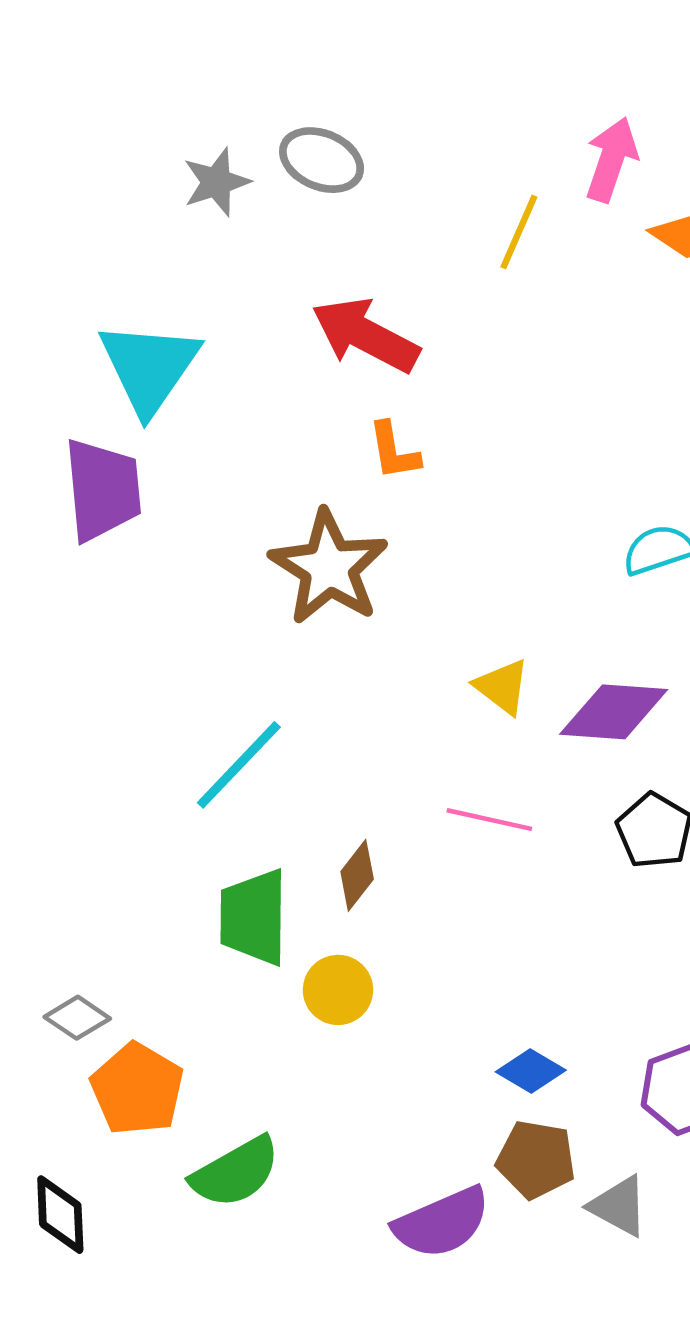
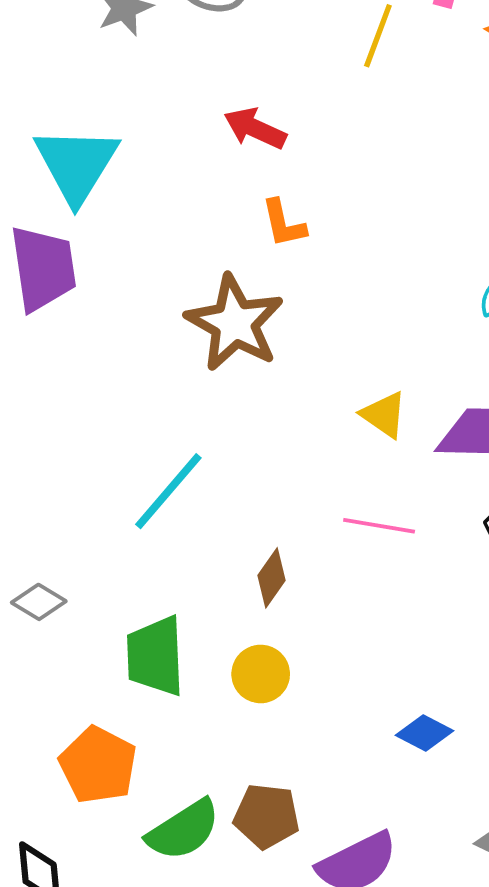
red arrow: (365, 335) -> (255, 128), size x0.7
green trapezoid: (254, 917) -> (155, 656), moved
gray diamond: (77, 1018) -> (39, 602), moved
brown pentagon: (536, 1159) -> (267, 816), moved

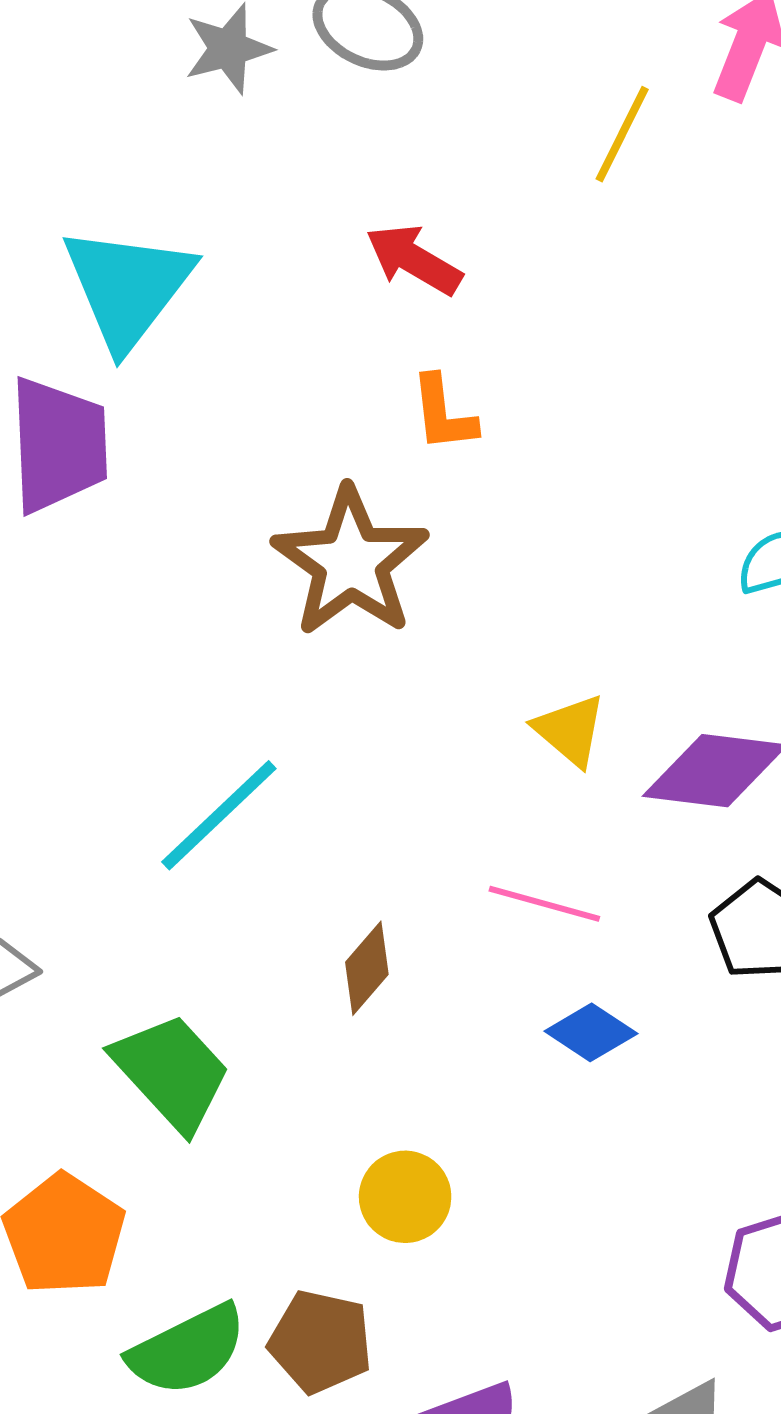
green trapezoid: (155, 656) -> (172, 1072), turned 134
yellow circle: (261, 674) -> (405, 1197), moved
blue diamond: (425, 733) -> (591, 1032), moved

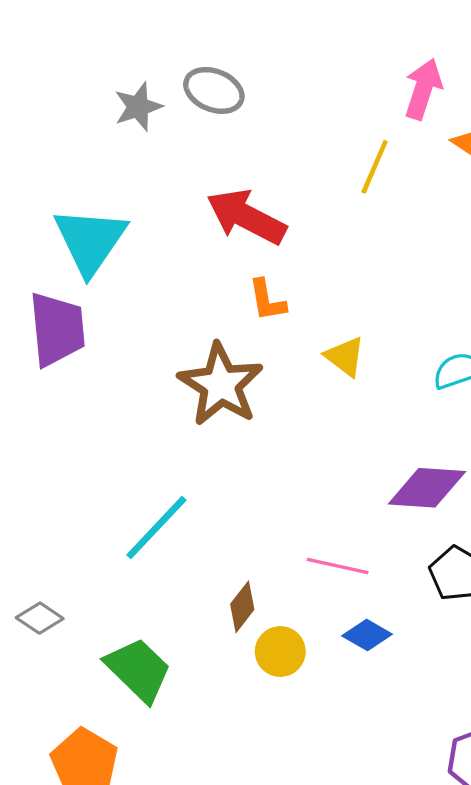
yellow line: (622, 134) -> (375, 167), moved
red arrow: (414, 260) -> (246, 217), size x1.5
yellow triangle: (570, 730) -> (345, 357), moved
yellow circle: (405, 1197) -> (280, 652), moved

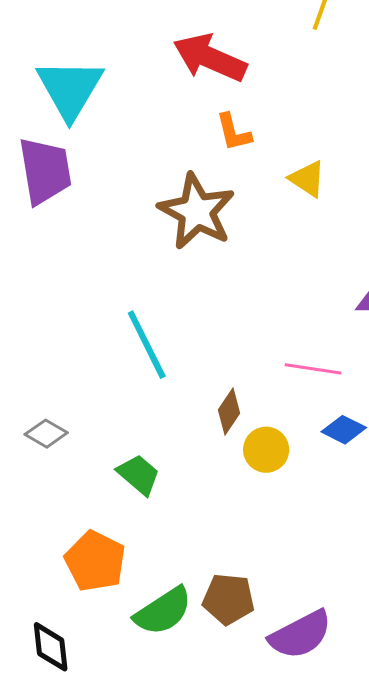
cyan line: (156, 527) -> (147, 345), turned -66
green trapezoid: (138, 670) -> (139, 475), size x0.7

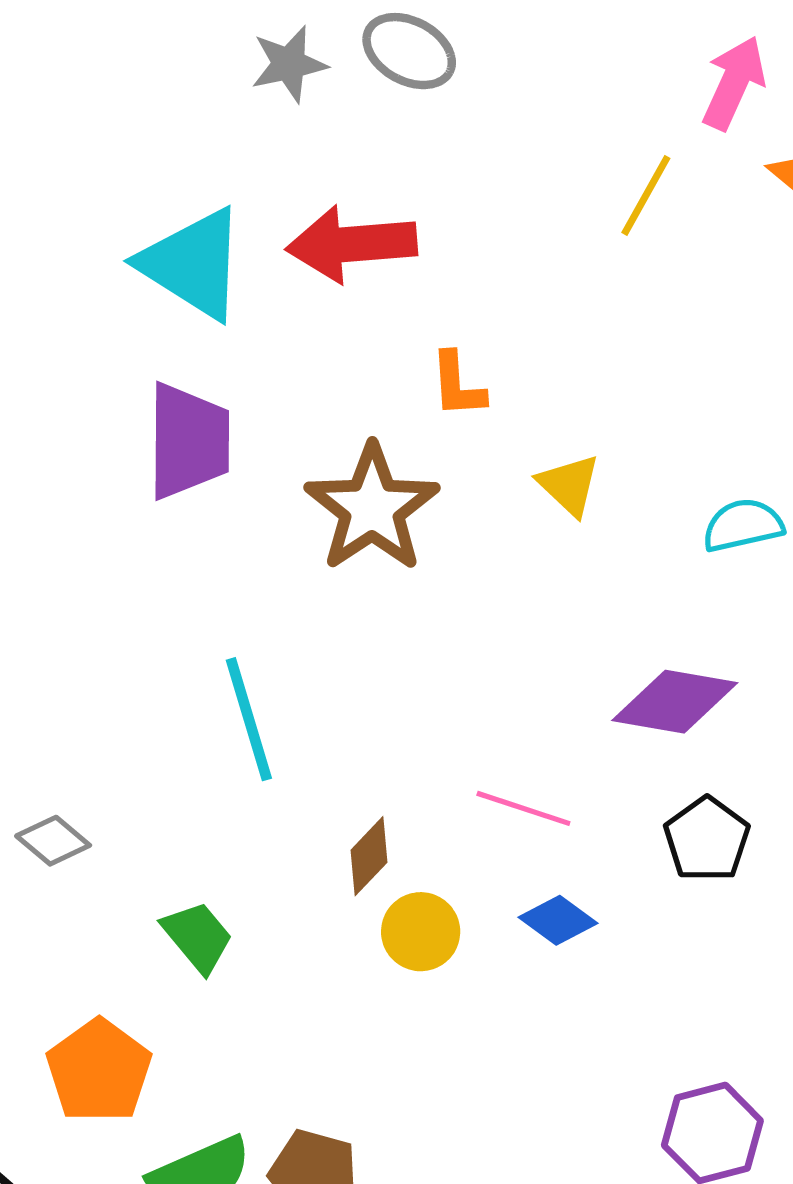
red arrow: (210, 58) -> (352, 244), moved, turned -38
cyan triangle: (70, 89) -> (193, 264), turned -38
purple trapezoid: (45, 171) -> (188, 441), moved

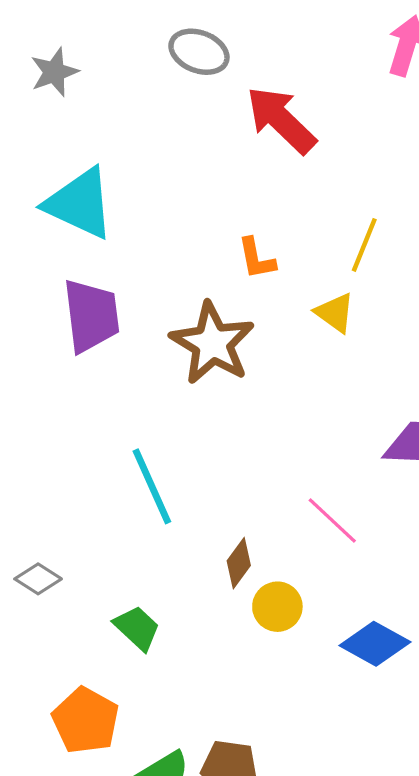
gray star: (289, 64) -> (54, 72), moved
yellow line: (646, 195) -> (364, 245), moved
red arrow: (352, 244) -> (281, 120), moved, turned 56
pink line: (523, 808) -> (332, 521), turned 32
blue diamond: (558, 920) -> (375, 644), moved, size x1.4

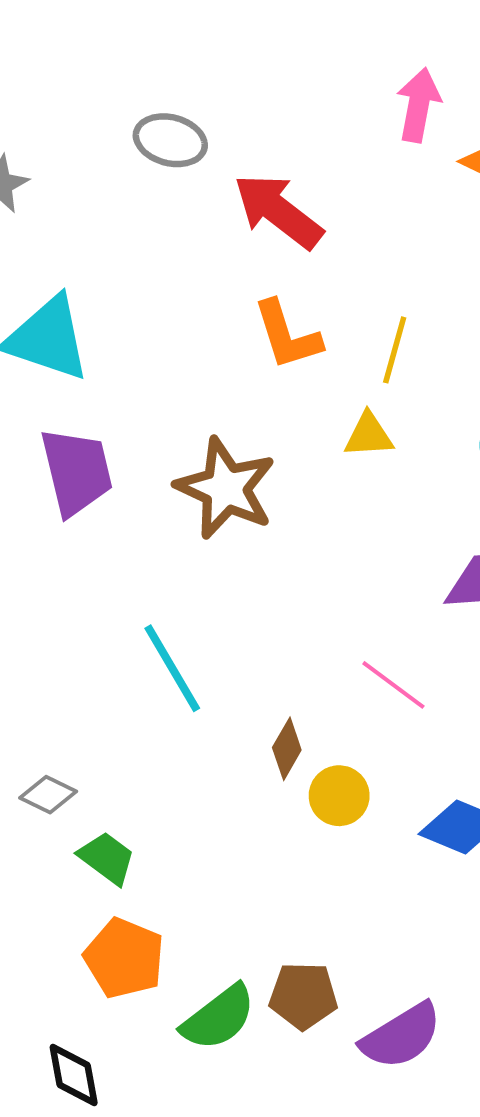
orange L-shape: (256, 259) -> (287, 335), moved, size x1.4
yellow triangle: (335, 313) -> (369, 435), turned -33
green trapezoid: (137, 628) -> (107, 858), moved

